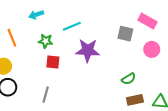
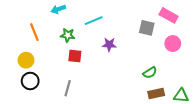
purple star: (88, 50) -> (109, 45), size x0.6

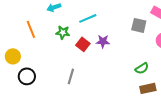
red square: (75, 56) -> (83, 44), moved, turned 32
yellow circle: (26, 60) -> (13, 56), moved
gray line: (68, 88) -> (71, 76), moved

